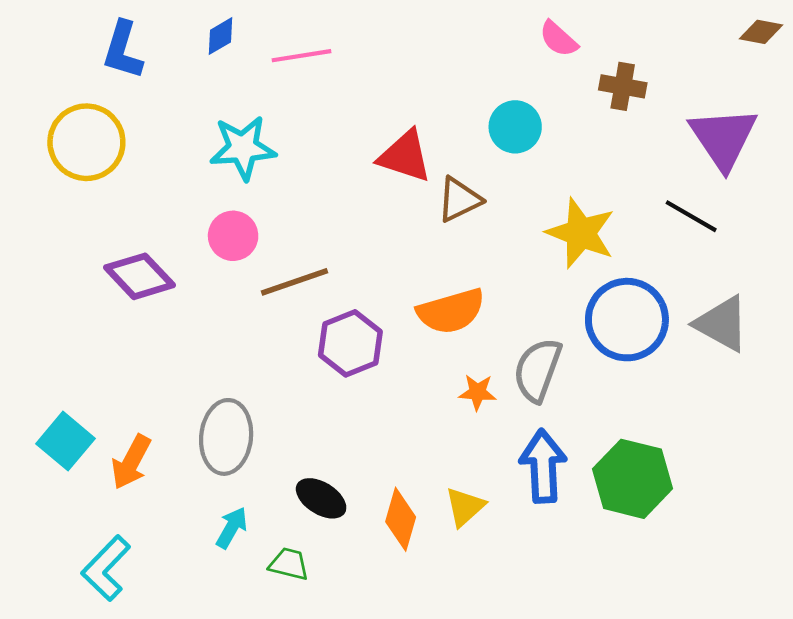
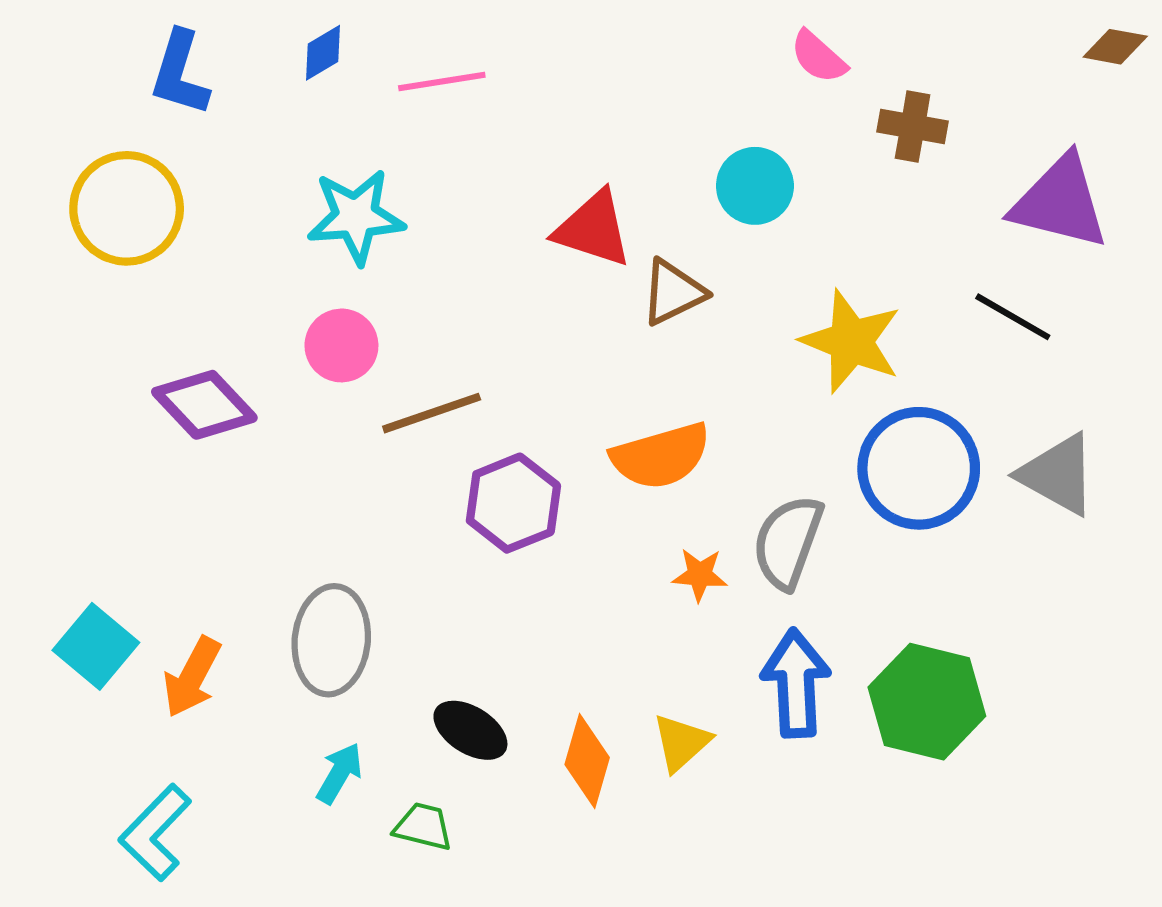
purple triangle: (723, 138) -> (1060, 202), turned -42

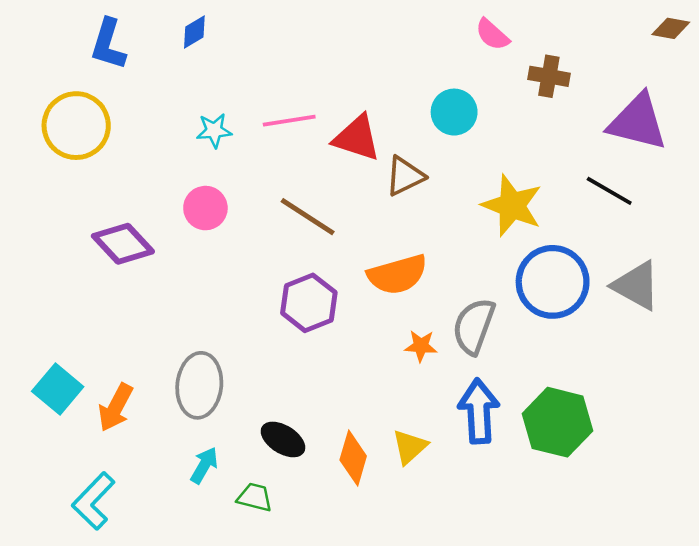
pink line: (442, 81) -> (289, 121), moved
cyan star: (356, 217) -> (214, 130), size x0.6
brown line: (432, 413) -> (308, 217), moved, turned 52

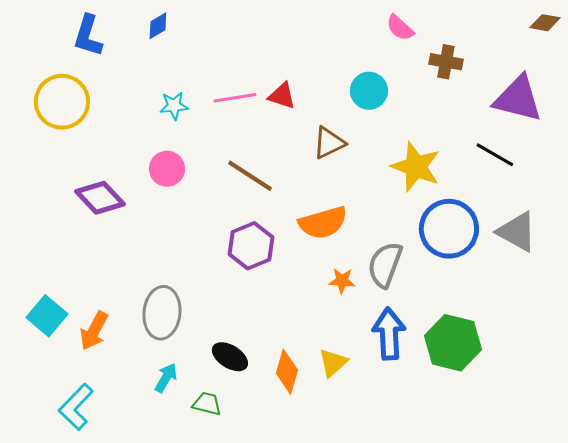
red triangle: (357, 138) -> (282, 96), moved, size x0.7

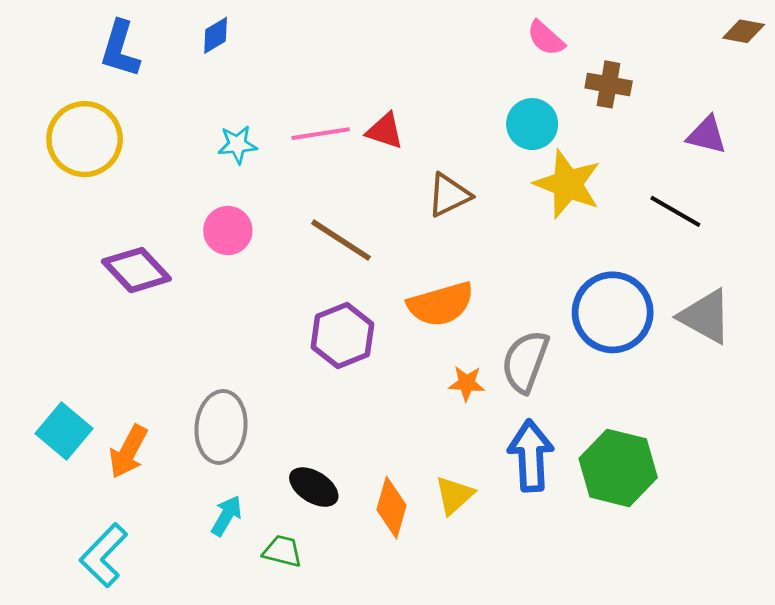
cyan circle: (369, 91) -> (532, 124), moved
purple triangle: (518, 99) -> (707, 135), size x0.6
yellow star: (416, 167) -> (568, 184), moved

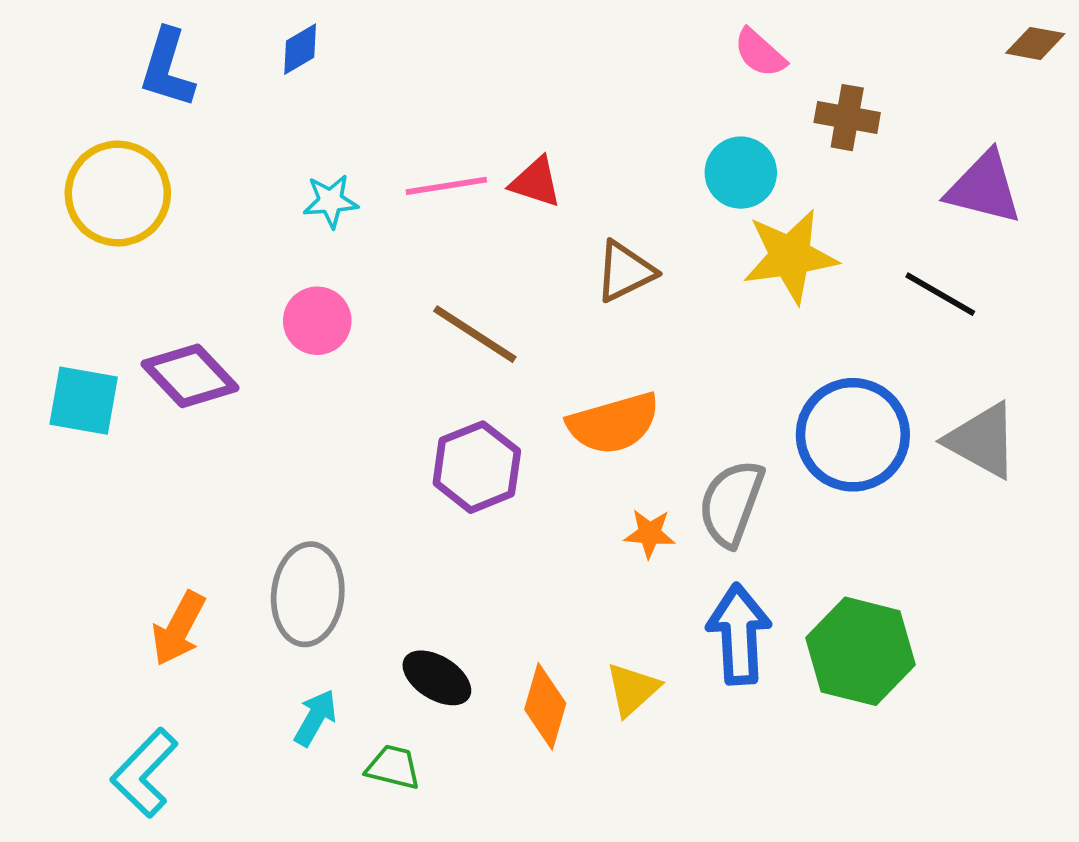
purple triangle: (707, 135) -> (984, 188), size x1.4
yellow star: (568, 184) -> (790, 256), turned -30
cyan square: (64, 431) -> (84, 401), moved, turned -30

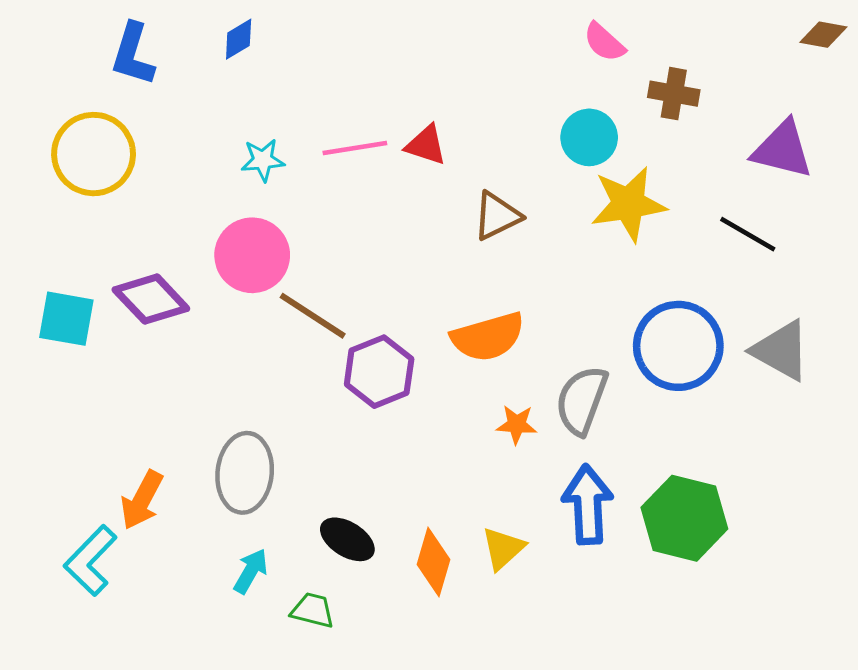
pink circle: (317, 321) -> (252, 255), size x1.4
brown line: (475, 334) -> (313, 316), moved
cyan L-shape: (144, 773) -> (91, 560), moved

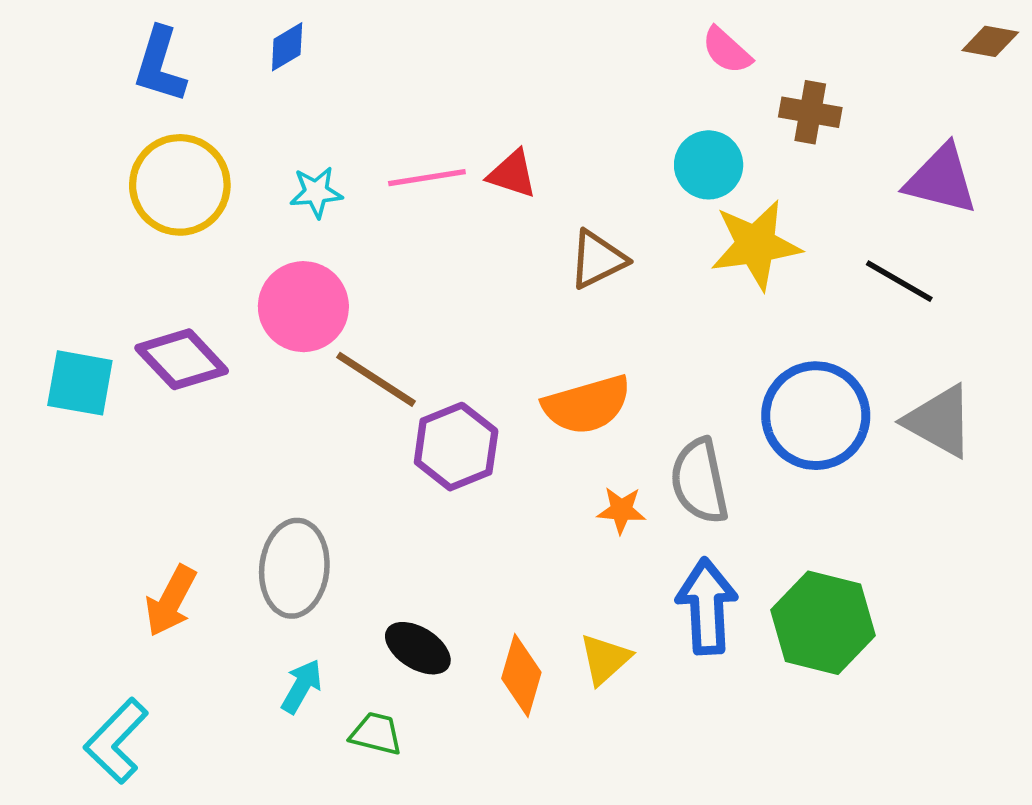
yellow circle: (94, 154) -> (180, 185), moved
gray semicircle: (582, 400) -> (699, 481), turned -32
cyan L-shape: (91, 560) -> (116, 741), moved

